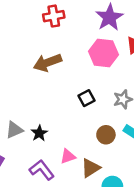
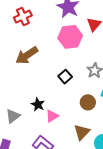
black star: (39, 133) -> (38, 104), moved
pink triangle: (68, 156) -> (52, 116), moved

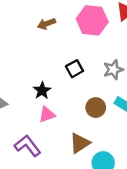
brown arrow: (27, 55) -> (46, 24), moved, size x0.6
black star: (38, 104) -> (42, 91), moved

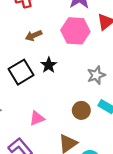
black square: (75, 69) -> (21, 72), moved, size x1.5
black star: (42, 91) -> (49, 65), moved

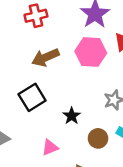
brown arrow: (34, 35) -> (45, 57), size x1.5
black star: (49, 65) -> (72, 116), moved

